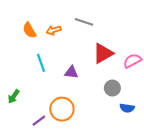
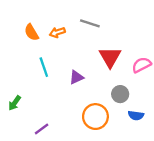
red triangle: (103, 53) -> (110, 57), turned -30
purple triangle: (71, 72) -> (76, 77), turned -32
orange circle: (62, 109) -> (95, 117), moved

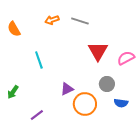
orange semicircle: (31, 32) -> (14, 29), moved
orange arrow: (57, 32) -> (52, 20), moved
purple triangle: (76, 77) -> (67, 89), moved

